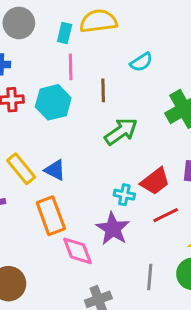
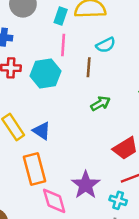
cyan semicircle: (141, 62) -> (106, 45), moved
green arrow: (121, 131) -> (100, 103), size x0.7
cyan cross: (124, 195) -> (118, 200), moved

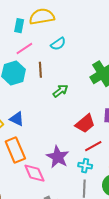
pink line: (63, 45) -> (24, 48), turned 60
brown line: (89, 67) -> (40, 70), moved

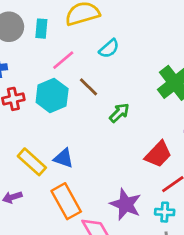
cyan rectangle: (19, 26) -> (41, 29), moved
brown line: (40, 70) -> (89, 87), turned -35

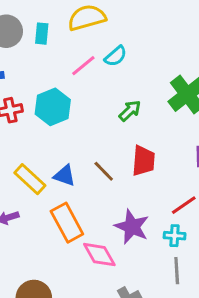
pink line: (63, 60) -> (83, 66), moved
brown line: (89, 87) -> (104, 171), moved
green arrow: (119, 113) -> (130, 111), moved
red trapezoid: (158, 154) -> (143, 161), moved, turned -40

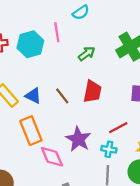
pink line: (83, 66) -> (57, 32), moved, turned -66

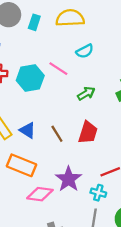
pink line: (57, 32) -> (58, 69), turned -54
orange rectangle: (31, 131) -> (22, 165), turned -52
pink diamond: (52, 157) -> (40, 194), turned -65

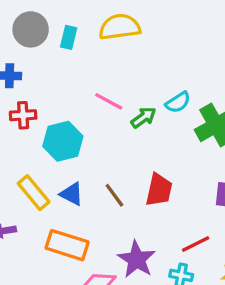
cyan semicircle: (85, 51) -> (178, 102), moved
cyan hexagon: (30, 78) -> (63, 141), moved
green arrow: (86, 94) -> (143, 117), moved

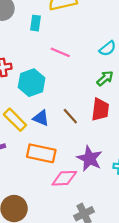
cyan rectangle: (69, 37) -> (36, 23), moved
green arrow: (143, 117) -> (105, 78), moved

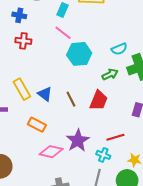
pink line: (60, 52) -> (63, 33), moved
cyan hexagon: (32, 83) -> (79, 54), moved
orange rectangle: (41, 153) -> (37, 125), size x0.7

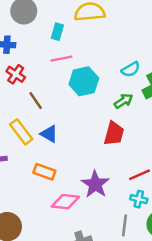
pink line: (63, 33) -> (61, 59), turned -42
red cross: (23, 41) -> (16, 74), turned 35
brown line: (71, 99) -> (36, 101), moved
cyan cross: (103, 155) -> (139, 199), moved

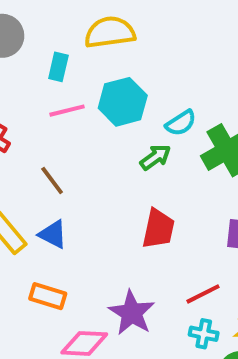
cyan hexagon: (84, 81) -> (123, 102), moved
brown line: (36, 101) -> (52, 181), moved
green arrow: (124, 101) -> (155, 157), moved

